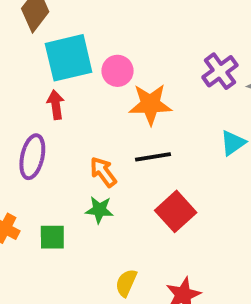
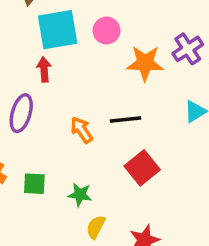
pink circle: (117, 71) -> (107, 31), moved
orange star: (150, 104) -> (145, 63), moved
green star: (99, 210) -> (80, 195), moved

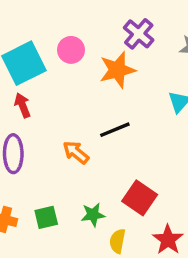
purple cross: (188, 49) -> (139, 34), moved
red square: (142, 168) -> (140, 198), moved

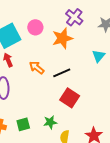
orange arrow: (76, 152) -> (37, 68), moved
red square: (140, 198) -> (70, 98), moved

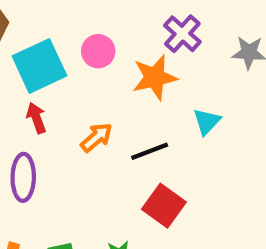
cyan triangle: (99, 56) -> (207, 122), moved
orange arrow: (37, 68) -> (96, 137), turned 98

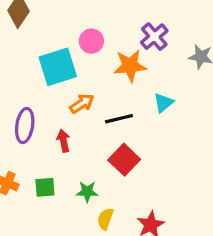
cyan square: (39, 66) -> (58, 67), moved
red arrow: (36, 118) -> (64, 141), moved

